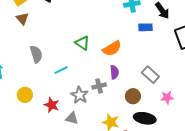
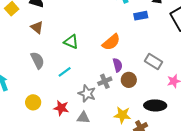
brown triangle: (22, 19) -> (37, 27), moved
green triangle: (82, 43) -> (71, 42), moved
brown circle: (133, 96) -> (129, 80), moved

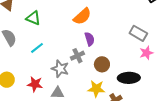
green triangle: (71, 42) -> (33, 18), moved
gray rectangle: (153, 61) -> (138, 33), moved
brown circle: (129, 80) -> (102, 64), moved

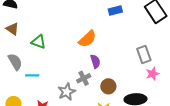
gray rectangle: (138, 33) -> (144, 54), turned 42
cyan line: (37, 48) -> (32, 75), moved, turned 40
gray star: (60, 69) -> (67, 92), turned 30

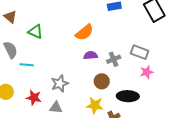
gray rectangle: (144, 54) -> (140, 52), turned -54
purple semicircle: (95, 61) -> (91, 55), turned -80
gray cross: (84, 78) -> (114, 59), moved

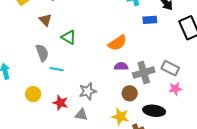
gray cross: (114, 59) -> (144, 73), size x1.5

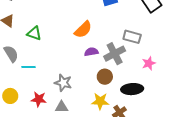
gray rectangle: (170, 68) -> (132, 37), moved
gray star: (88, 91) -> (63, 83), turned -30

